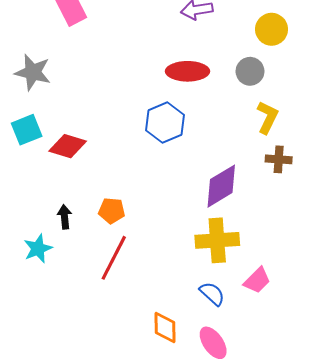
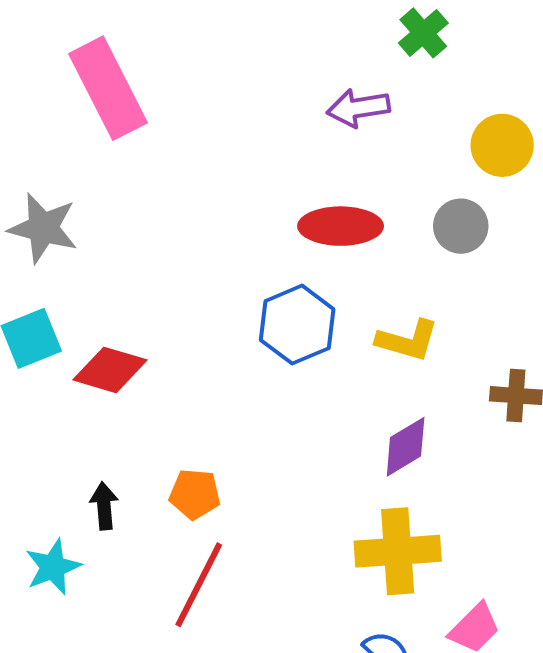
yellow L-shape: (267, 117) -> (408, 340), moved, turned 80
purple diamond: (221, 186) -> (406, 447), size x0.7

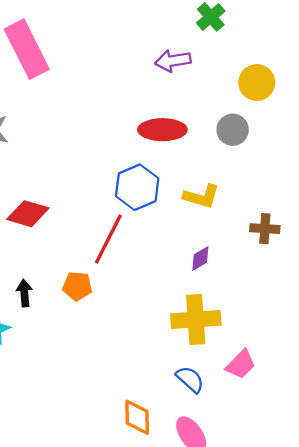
purple diamond: (406, 447) -> (200, 259), size x0.7
red line: (199, 585) -> (108, 239), moved

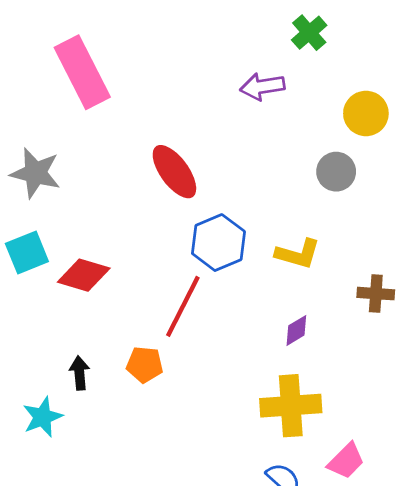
red ellipse: (162, 130) -> (174, 172), moved, turned 54

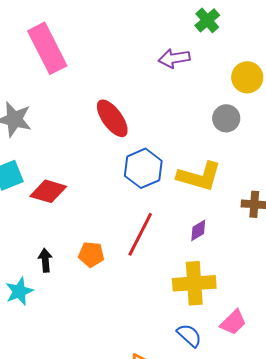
yellow L-shape: (298, 254) -> (199, 176), size x1.4
red line: (183, 306) -> (140, 234), moved

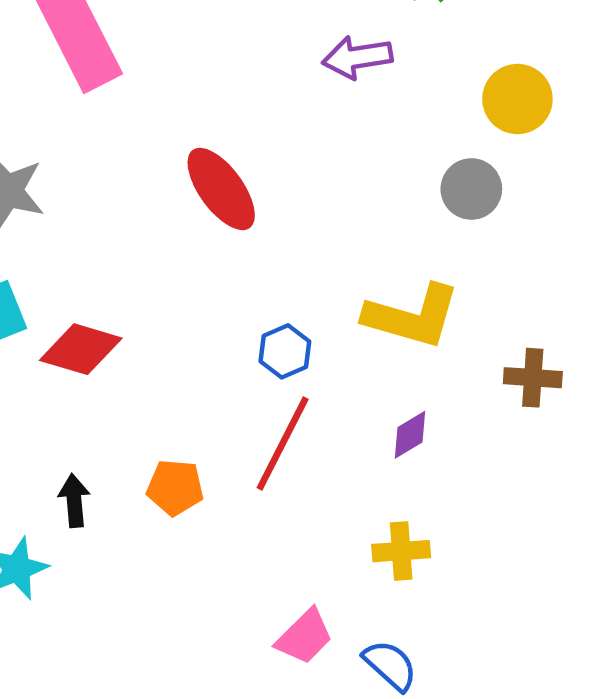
blue hexagon: (143, 168) -> (285, 351), moved, size x0.6
yellow cross: (194, 283) -> (401, 551), size x0.6
pink trapezoid: (233, 322) -> (305, 637), moved

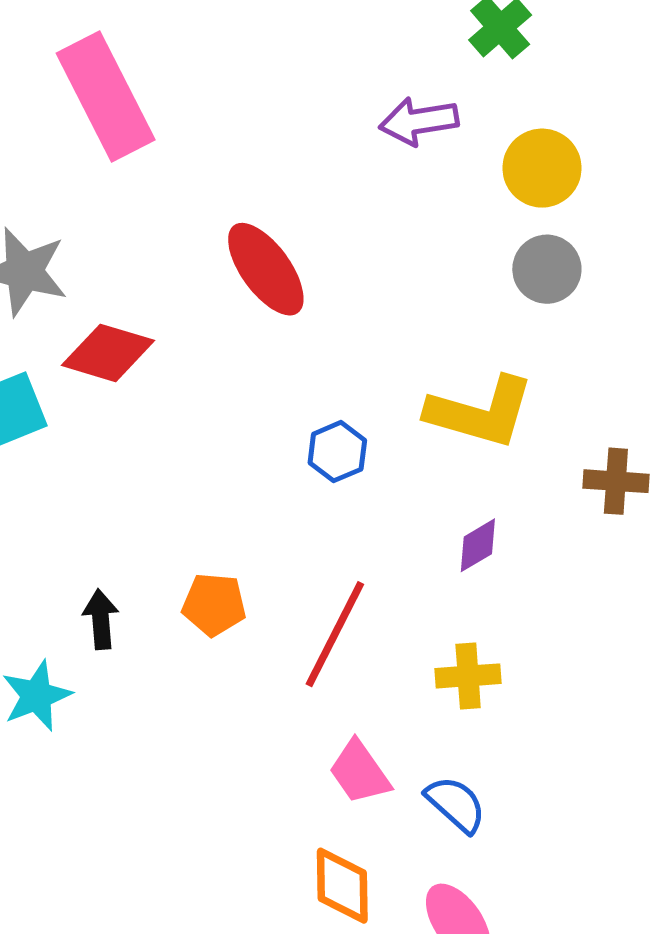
yellow circle: (517, 99) -> (542, 168), moved
red diamond: (81, 349) -> (108, 353), moved
red line: (283, 444) -> (335, 634), moved
pink trapezoid: (305, 637) -> (360, 772), turned 100

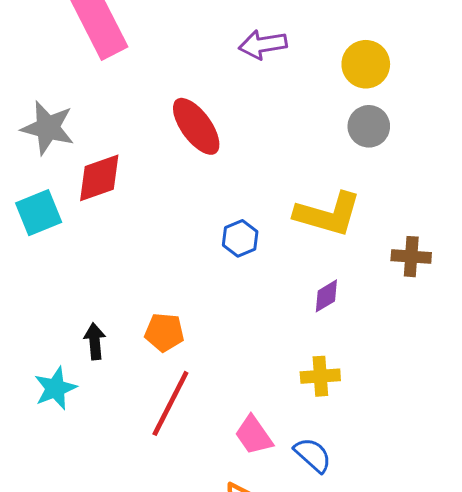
purple arrow: (419, 121) -> (263, 45), moved
red diamond: (108, 353) -> (99, 178), turned -36
red line: (335, 634) -> (170, 403), moved

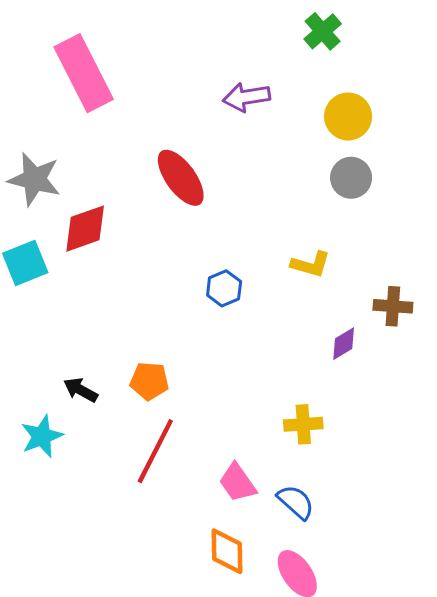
yellow L-shape: (328, 214) -> (311, 264), size x0.6
purple diamond: (326, 296) -> (344, 344), moved
black arrow: (95, 341) -> (81, 390), turned -56

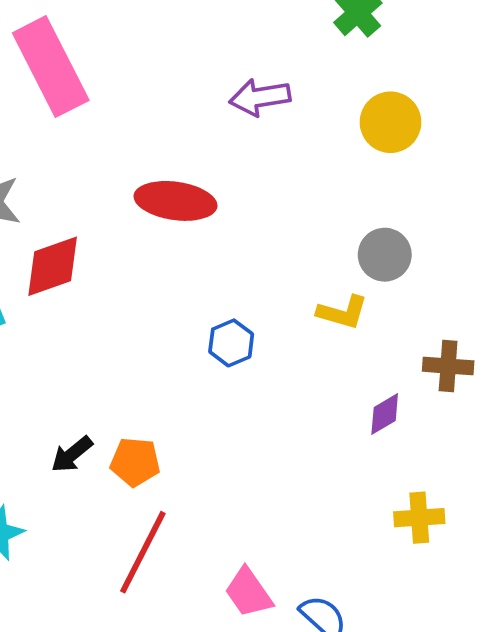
red ellipse: (181, 178) -> (175, 201), turned -46
gray circle: (351, 178) -> (385, 255), moved
black arrow: (81, 390) -> (72, 454), moved, turned -68
yellow cross: (303, 424) -> (419, 518), moved

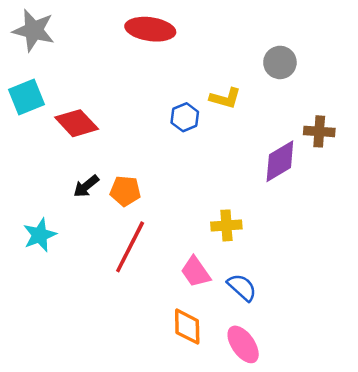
red diamond: (53, 266) -> (77, 123), moved, turned 66
yellow L-shape: (342, 312) -> (225, 98), moved
purple diamond: (385, 414) -> (280, 161), size x1.6
yellow cross: (419, 518) -> (226, 225), moved

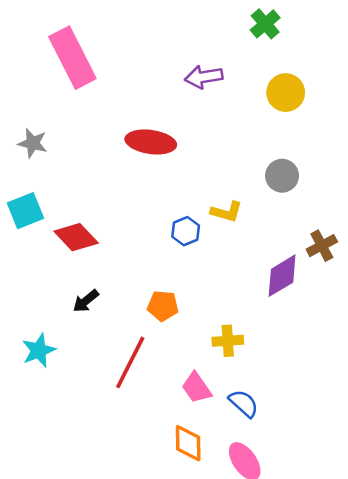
gray star: (34, 30) -> (33, 143), size x0.7
brown cross: (319, 131) -> (322, 246), turned -32
orange pentagon: (125, 191) -> (163, 306), moved

